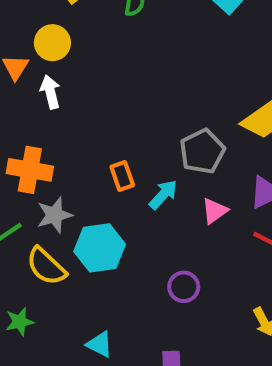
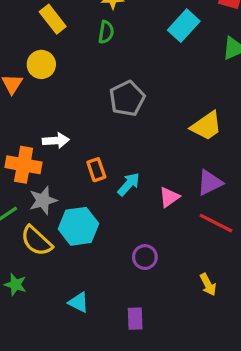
white arrow: (50, 92) -> (56, 141), moved, turned 100
gray pentagon: (202, 151) -> (127, 98), moved
green star: (20, 322) -> (15, 285), turned 30

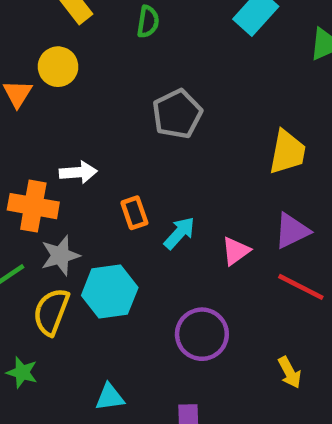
yellow trapezoid: (206, 126) -> (287, 152), turned -44
yellow semicircle: (36, 241) -> (51, 312), turned 68
purple circle: (145, 257) -> (202, 334), size x1.5
cyan triangle: (79, 302) -> (110, 397), turned -35

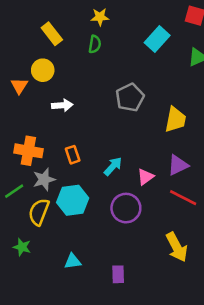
gray pentagon: (177, 114) -> (130, 98), moved
white arrow: (78, 172) -> (62, 105), moved
orange rectangle: (134, 213) -> (73, 155), moved
purple circle: (202, 334) -> (126, 208), moved
yellow arrow: (290, 372) -> (177, 247), size x1.6

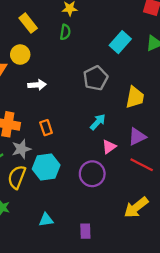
cyan rectangle: (157, 39) -> (120, 42), moved
cyan arrow: (113, 166) -> (98, 122), moved
yellow arrow: (177, 247) -> (136, 207), turned 80

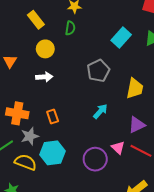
yellow circle: (20, 55) -> (45, 49), moved
pink triangle: (109, 147) -> (118, 148), moved, turned -40
yellow semicircle: (17, 177) -> (26, 162), turned 90

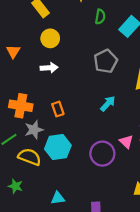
green semicircle: (70, 28) -> (100, 17), moved

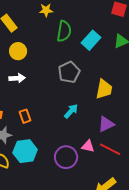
green semicircle: (100, 17) -> (64, 31), size x1.5
pink triangle: (126, 142) -> (88, 146), turned -32

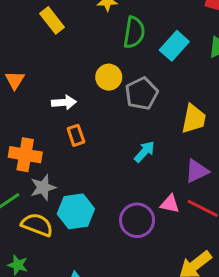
yellow circle: (18, 51) -> (109, 77), moved
orange rectangle: (25, 116) -> (76, 135), moved

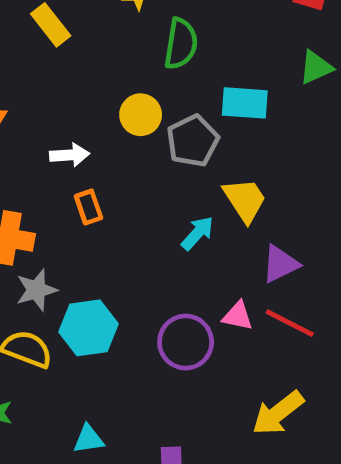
cyan rectangle: (174, 46) -> (245, 103), moved, turned 52
yellow trapezoid: (194, 119) -> (245, 200), moved, turned -44

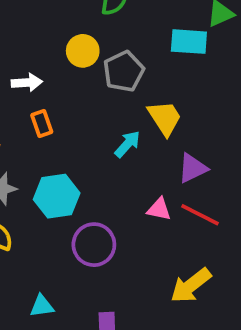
cyan rectangle: (245, 103) -> (189, 42), moved
cyan hexagon: (89, 328) -> (57, 196), moved
purple circle: (186, 342) -> (94, 245), moved

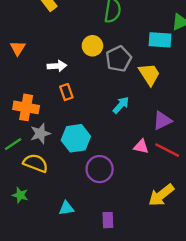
yellow trapezoid: (165, 118) -> (149, 74), moved

